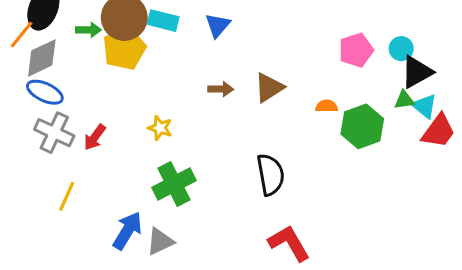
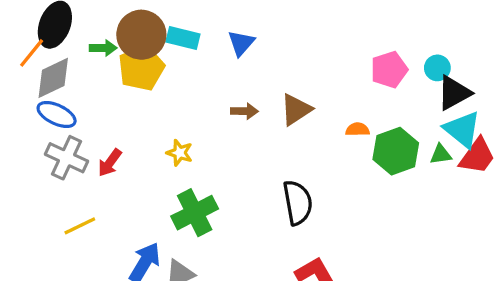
green triangle: (404, 100) -> (441, 154), moved
cyan triangle: (424, 106) -> (462, 129), size x1.4
yellow line: (67, 196) -> (80, 226), turned 40

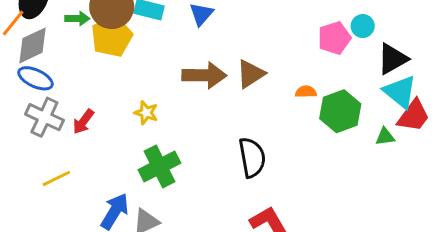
cyan circle: (437, 68) -> (363, 26), moved
brown arrow: (244, 111) -> (204, 75), size x1.8
green triangle: (441, 154) -> (385, 137), moved

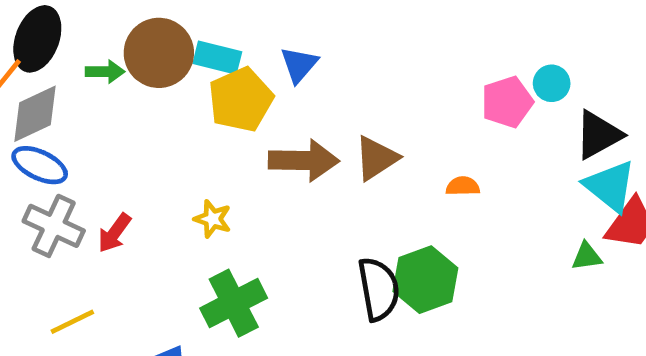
yellow pentagon: (112, 36) -> (241, 100), moved
green hexagon: (340, 111) -> (425, 280), moved

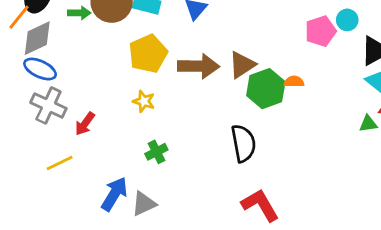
yellow pentagon: (241, 100) -> (148, 54), moved
red arrow: (114, 233) -> (85, 124), moved
green hexagon: (425, 280) -> (266, 89), moved
green cross: (234, 303) -> (156, 152), size x0.6

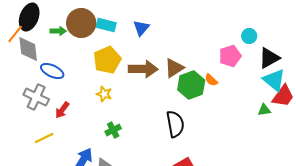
pink pentagon: (321, 31) -> (230, 56), moved
gray diamond: (37, 38) -> (28, 49), turned -72
blue ellipse: (40, 69) -> (52, 71), moved
orange semicircle: (294, 82) -> (211, 80), turned -136

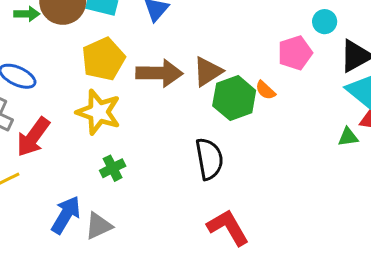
yellow star: (104, 94) -> (99, 112), size x1.8
red arrow: (62, 110) -> (33, 137), size x1.5

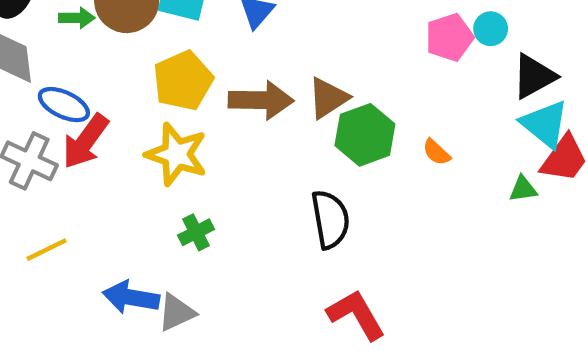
pink pentagon: (295, 53) -> (449, 37), moved
orange semicircle: (265, 90) -> (436, 152), moved
red arrow: (33, 137) -> (86, 141), moved
blue arrow: (66, 215) -> (131, 297), turned -111

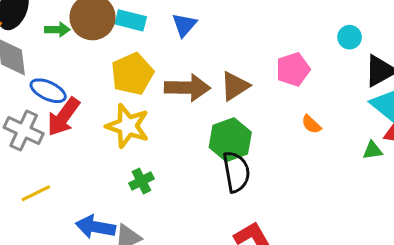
pink pentagon: (449, 37) -> (293, 69), moved
green hexagon: (365, 135) -> (230, 140), moved

